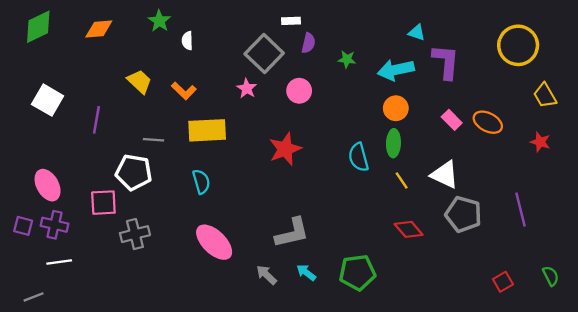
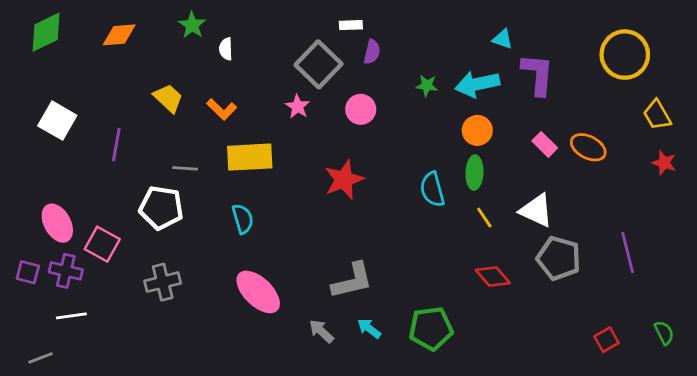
green star: (347, 59) -> (427, 85), moved
red star: (540, 142) -> (664, 163), moved
pink square: (103, 203) -> (102, 244), moved, turned 32

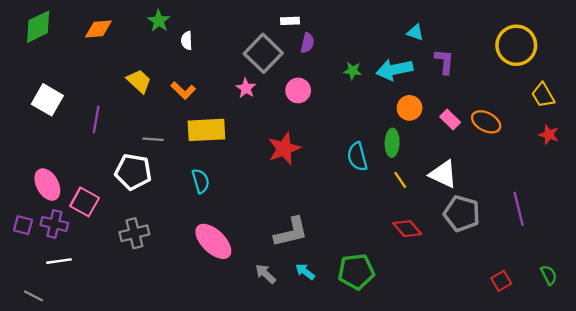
purple L-shape: (538, 74) -> (444, 61), size x0.7
orange circle: (477, 130) -> (410, 108), moved
gray line: (40, 358) -> (33, 296), turned 48

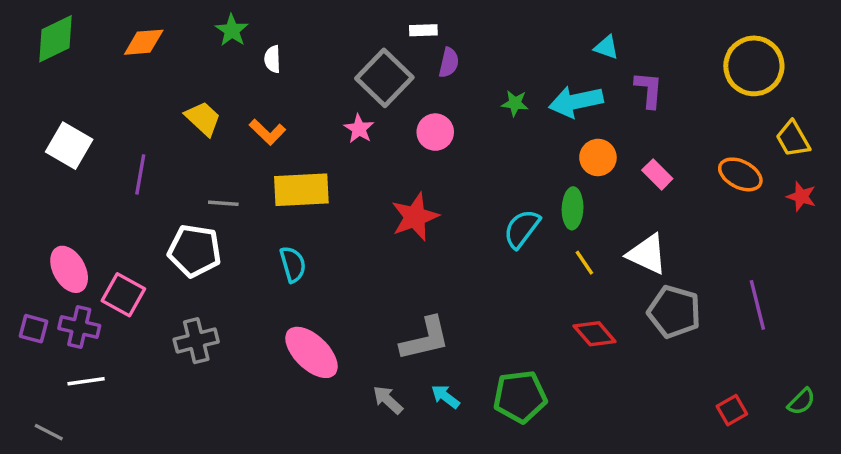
orange ellipse: (486, 122) -> (740, 174), moved
cyan semicircle: (357, 157) -> (522, 229), turned 52
green semicircle: (549, 275) -> (801, 402), turned 72

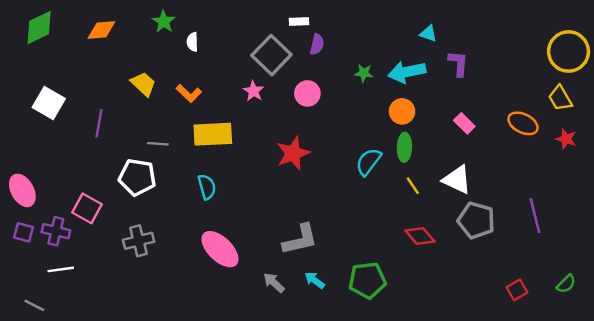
yellow circle: (754, 66) -> (569, 51), moved
orange circle: (598, 157) -> (402, 111), moved
pink ellipse: (69, 269) -> (22, 190), moved

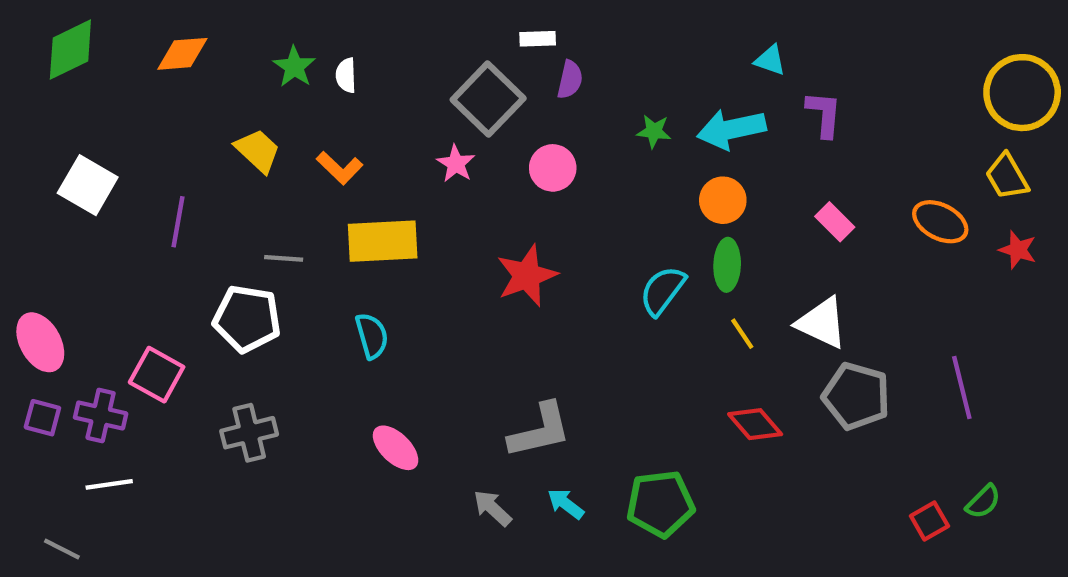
green star: (164, 22) -> (294, 67), moved
pink ellipse: (220, 249) -> (396, 448), size x0.7
green semicircle: (566, 284) -> (983, 502), moved

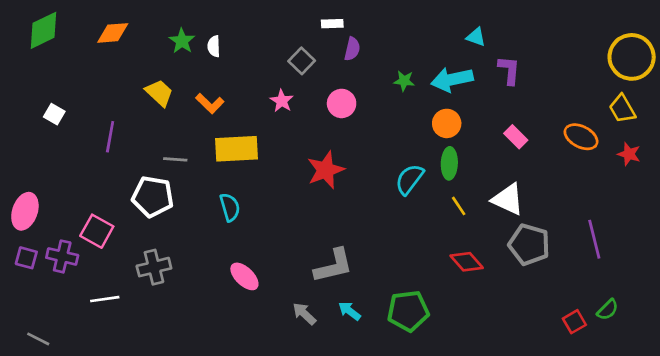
gray square: (488, 99) -> (302, 61), size x0.6
white square: (88, 185) -> (54, 114), size x0.6
pink ellipse: (40, 342) -> (25, 211), turned 48
white line: (109, 484) -> (105, 299), moved

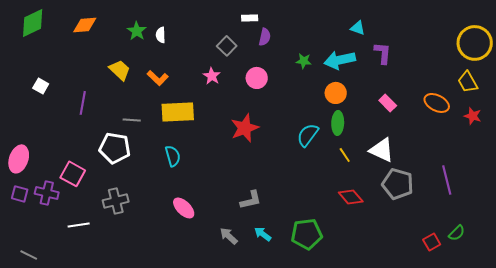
gray L-shape: (334, 266) -> (251, 200), size x0.7

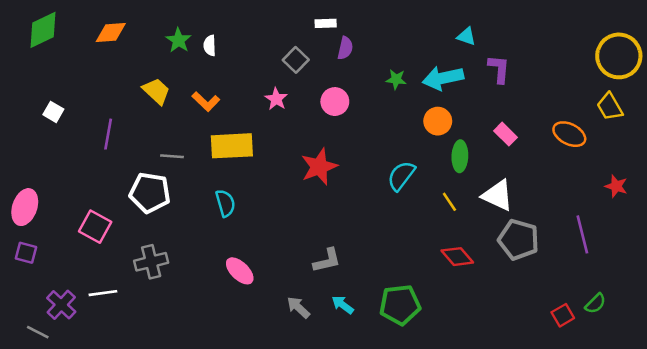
red star: (473, 116) -> (616, 186), moved
green ellipse: (338, 123) -> (460, 156), moved
purple cross: (47, 193) -> (61, 305), moved, turned 30

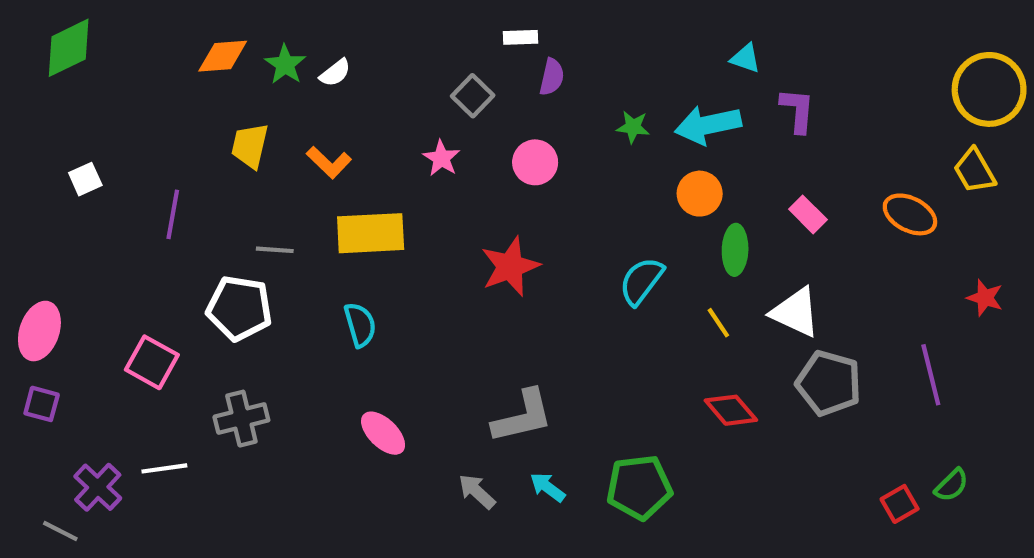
orange diamond: (111, 32) -> (223, 56), moved
white semicircle: (210, 46) -> (335, 73), turned -126
yellow trapezoid: (156, 91) -> (250, 146), turned -120
white square: (53, 112) -> (85, 179), turned 36
gray L-shape: (327, 260) -> (523, 416), size x1.4

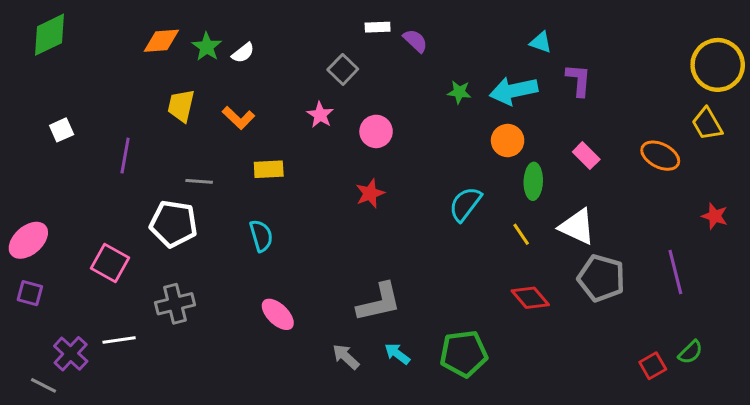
purple semicircle: (552, 77) -> (415, 41), moved, turned -60
pink circle: (535, 162) -> (376, 131), moved
yellow rectangle: (371, 233) -> (269, 169), size x0.6
red star: (510, 266) -> (370, 193), size x0.7
pink ellipse: (39, 331) -> (28, 240), turned 30

